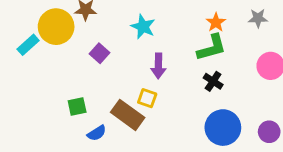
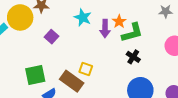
orange star: (216, 22) -> (119, 22), moved
purple arrow: (158, 66) -> (105, 29), moved
green square: (77, 107) -> (35, 75), size x1.5

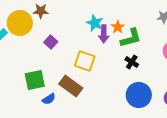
cyan star: (83, 17) -> (95, 23), moved
yellow square: (86, 69) -> (85, 61), moved, size x1.5

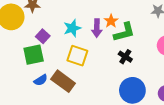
cyan star: (95, 23) -> (72, 28), moved, turned 30
green square: (35, 80) -> (34, 55), moved
blue semicircle: (49, 99) -> (41, 80), moved

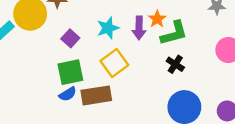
green square: (34, 55) -> (70, 72), moved
yellow square: (77, 56) -> (114, 63), turned 35
brown rectangle: (63, 81) -> (96, 95), turned -45

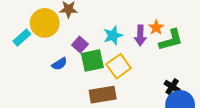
black cross: (175, 64) -> (172, 87), moved
green square: (70, 72) -> (92, 60), moved
blue semicircle: (68, 94) -> (59, 64), moved

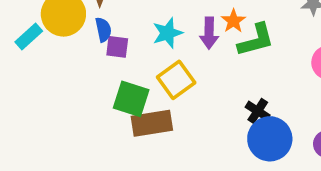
purple square: (80, 45) -> (117, 47), turned -35
green square: (92, 60) -> (131, 99), moved, turned 30
blue semicircle: (59, 64) -> (103, 30), moved, turned -70

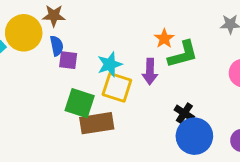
cyan star: (167, 33) -> (110, 64), moved
purple arrow: (209, 33) -> (150, 72), moved
yellow square: (176, 80) -> (117, 87), turned -36

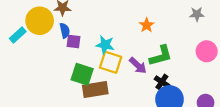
green L-shape: (183, 54) -> (161, 56), moved
cyan star: (110, 64) -> (105, 45), turned 30
purple arrow: (150, 72) -> (138, 65), moved, turned -48

